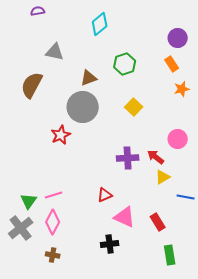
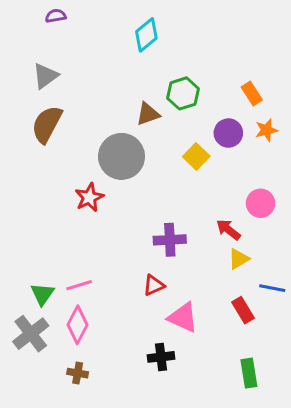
purple circle: (178, 38) -> (228, 133), moved
gray triangle: (55, 52) -> (45, 76), moved, turned -48
brown triangle: (89, 78) -> (148, 114), moved
purple cross: (128, 158) -> (170, 240), moved
red rectangle: (158, 222) -> (243, 310), moved

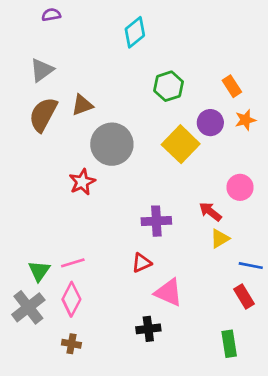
brown triangle: (148, 114) -> (82, 105), moved
yellow square: (196, 156) -> (181, 144), size x1.5
red rectangle: (243, 310) -> (244, 297), moved

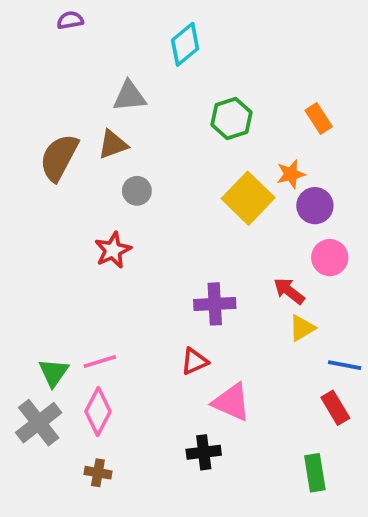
gray triangle: (42, 70) -> (129, 96), moved, turned 30
orange star: (245, 120) -> (291, 174), moved
purple circle: (210, 123) -> (315, 206), moved
gray circle: (112, 144) -> (137, 191), moved, size x0.5

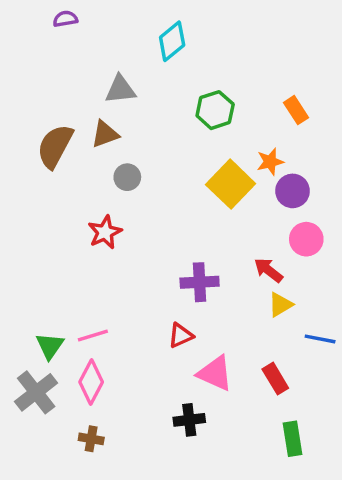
red rectangle: (335, 408) -> (275, 379), moved

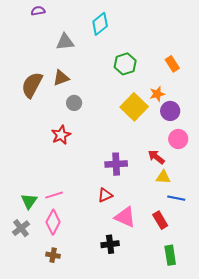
gray triangle: (120, 89) -> (65, 42), moved
yellow triangle: (280, 305) -> (163, 177), turned 35
blue line: (320, 339) -> (176, 198), moved
gray cross: (36, 392) -> (21, 228), size x0.7

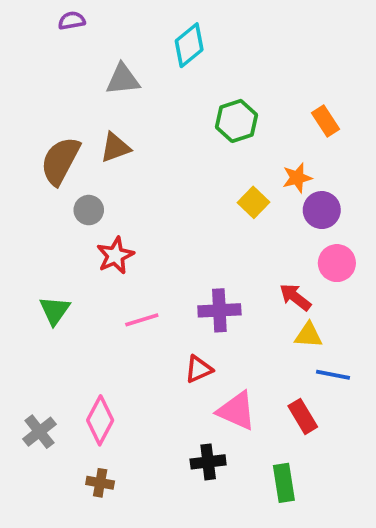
gray circle: (74, 103) -> (89, 210), moved
yellow square: (134, 107) -> (254, 202), size x0.6
pink line: (54, 195) -> (142, 320), moved
green triangle: (29, 201) -> (55, 310), moved
green rectangle: (170, 255) -> (284, 483), moved

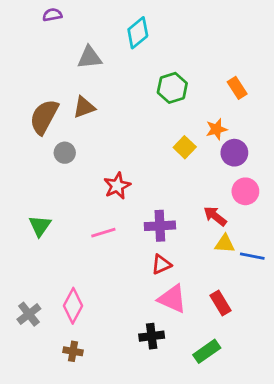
red star: (115, 255) -> (117, 186), moved
red triangle: (199, 369) -> (161, 264), moved
blue line: (333, 375) -> (252, 256), moved
green rectangle: (284, 483) -> (207, 351), turned 64

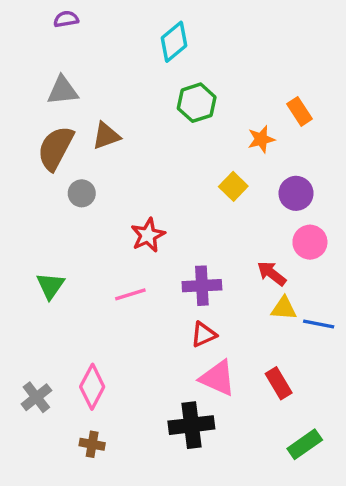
gray triangle: (90, 58) -> (63, 91), moved
green hexagon: (172, 88) -> (197, 103), moved
orange star: (216, 129) -> (261, 139), moved
black cross: (152, 336) -> (191, 425), size x1.4
green rectangle: (207, 351) -> (305, 444), moved

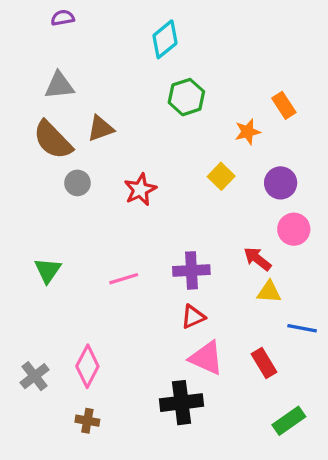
brown semicircle: (56, 148) -> (53, 140), turned -72
red star: (148, 235) -> (140, 190), moved
blue line: (319, 324) -> (302, 328), moved

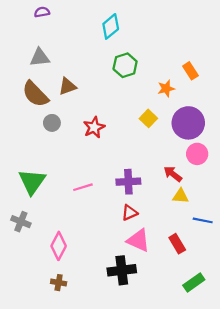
purple circle: (281, 183) -> (188, 123), size x1.5
green triangle: (48, 270) -> (32, 182), size x1.5
gray cross: (35, 376) -> (21, 222), moved, turned -30

